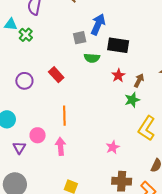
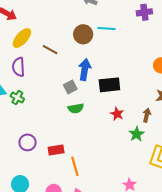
green semicircle: (92, 58) -> (76, 108), moved
red rectangle: (56, 75) -> (56, 150), moved, turned -42
brown arrow: (139, 80) -> (147, 115), moved

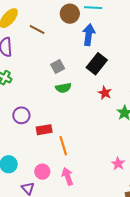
blue arrow: (85, 69) -> (89, 35), moved
black rectangle: (109, 85) -> (97, 64), turned -45
purple circle: (28, 142) -> (21, 115), moved

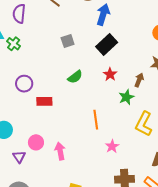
green semicircle: (63, 88) -> (75, 77), moved, turned -35
orange line: (63, 146) -> (96, 120), moved

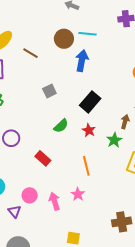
black rectangle: (107, 44) -> (90, 102), moved
red star: (110, 74) -> (89, 130), moved
red rectangle: (44, 101) -> (43, 158), moved, turned 49
pink star: (112, 146) -> (78, 194), moved

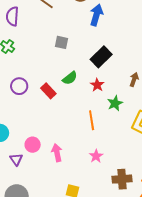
gray square: (49, 91) -> (61, 42), turned 32
green star: (114, 140) -> (115, 103), moved
red rectangle: (43, 158) -> (48, 91), moved
pink star: (78, 194) -> (96, 156), moved

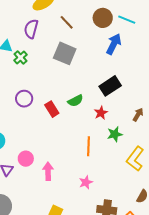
gray square: (61, 42) -> (65, 53), moved, size x1.6

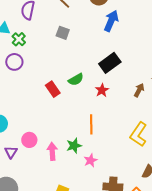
gray square: (65, 53) -> (63, 33), size x0.6
purple circle: (24, 99) -> (14, 62), moved
green star: (115, 134) -> (74, 146), moved

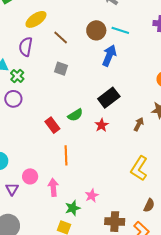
orange line: (91, 124) -> (66, 155), moved
green star: (74, 146) -> (73, 208), moved

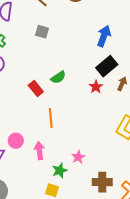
blue arrow: (109, 56) -> (104, 36), moved
black rectangle: (109, 98) -> (107, 66), moved
red star: (102, 125) -> (96, 87), moved

